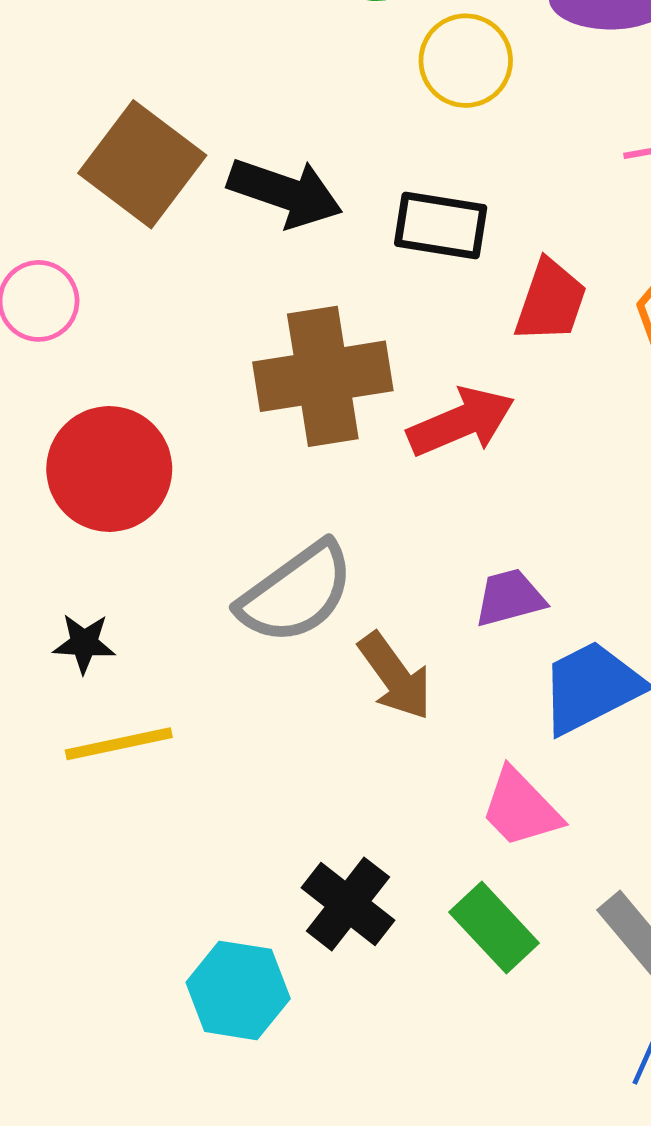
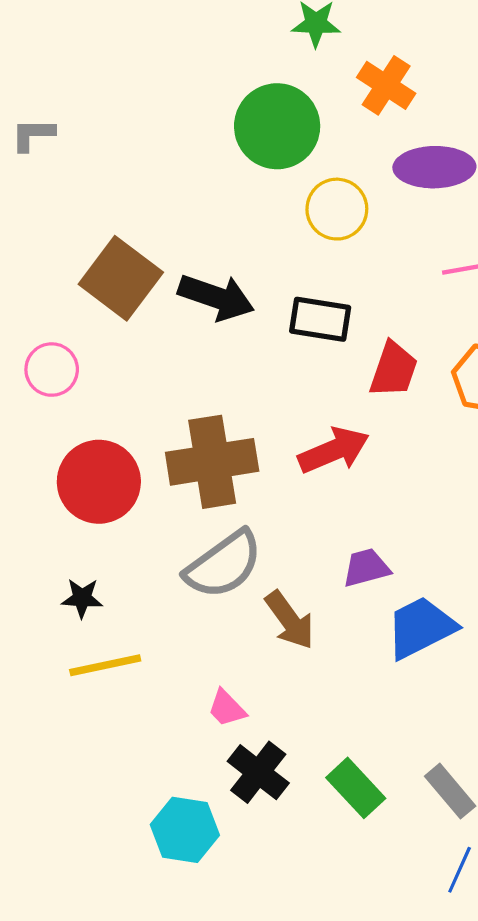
brown cross: (323, 376) -> (212, 462), moved
pink trapezoid: (521, 808) -> (227, 708), moved, size x0.7

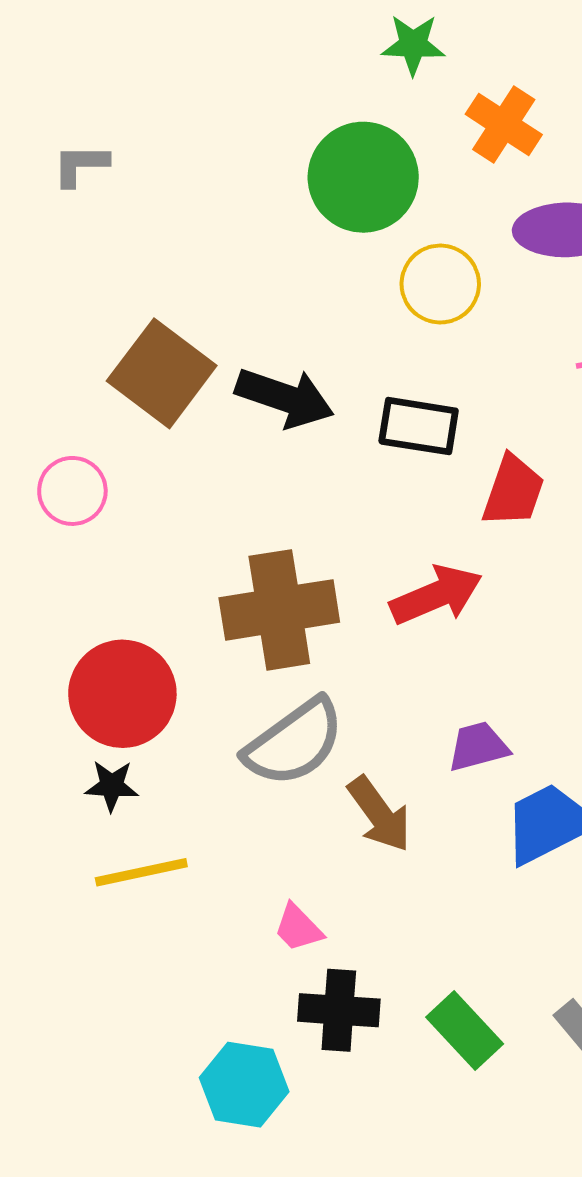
gray L-shape: (33, 135) -> (81, 165), moved
red circle: (99, 482) -> (122, 694), moved
black cross: (258, 772) -> (339, 1010), turned -34

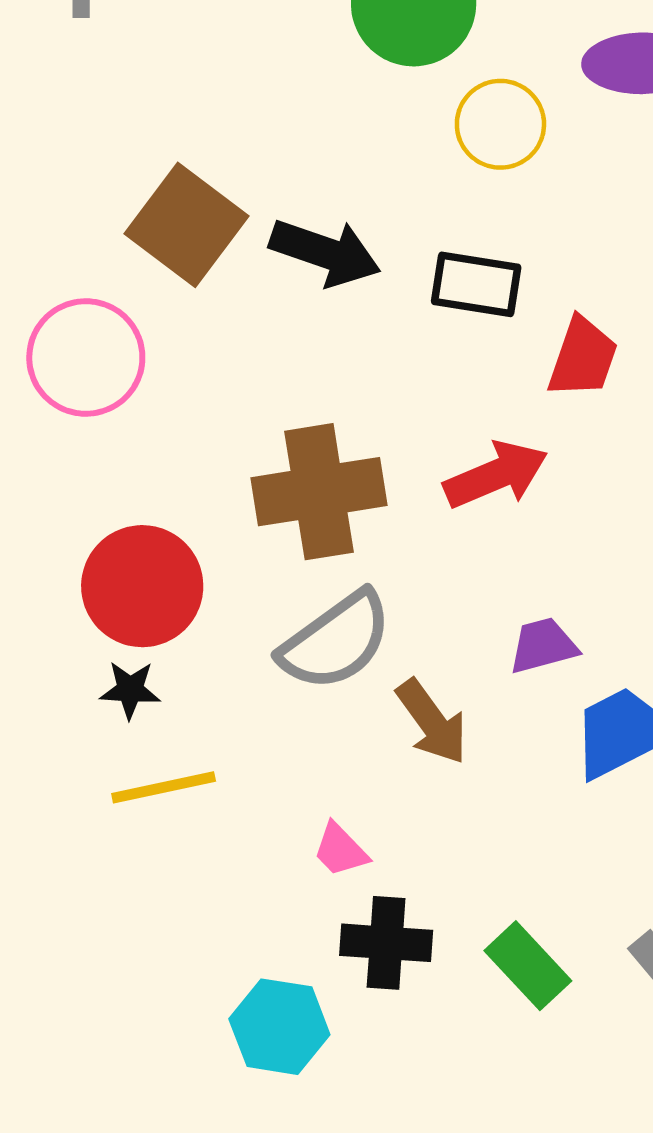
pink circle: (72, 491) -> (86, 357), size x1.5

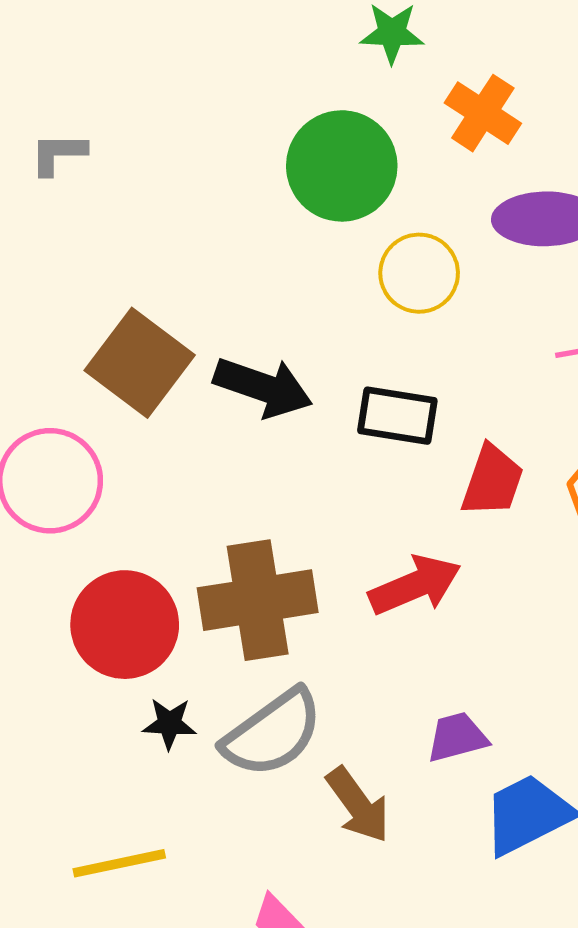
red circle: (142, 586) -> (125, 625), moved
black star: (130, 690) -> (169, 724), moved

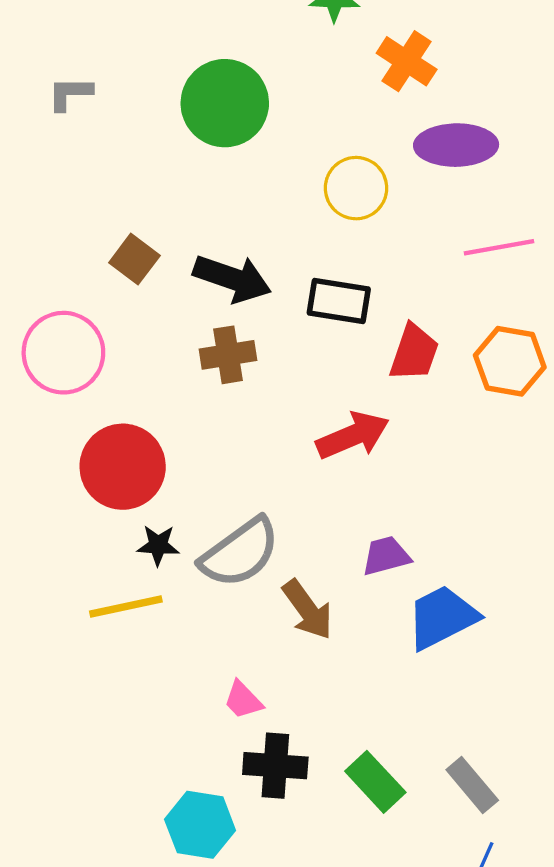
green circle: (342, 166) -> (225, 103), moved
brown square: (140, 363) -> (134, 259), size x0.6
brown cross: (258, 600) -> (228, 355), moved, size x0.6
yellow line: (119, 863) -> (126, 606), moved

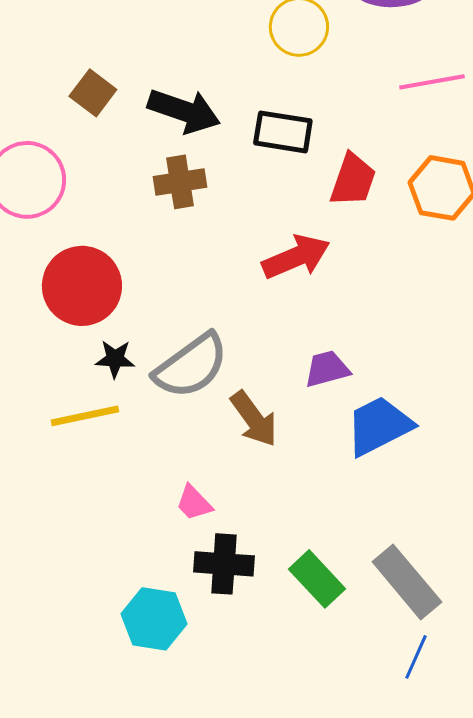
gray rectangle: (472, 785) -> (407, 582), size x1.4

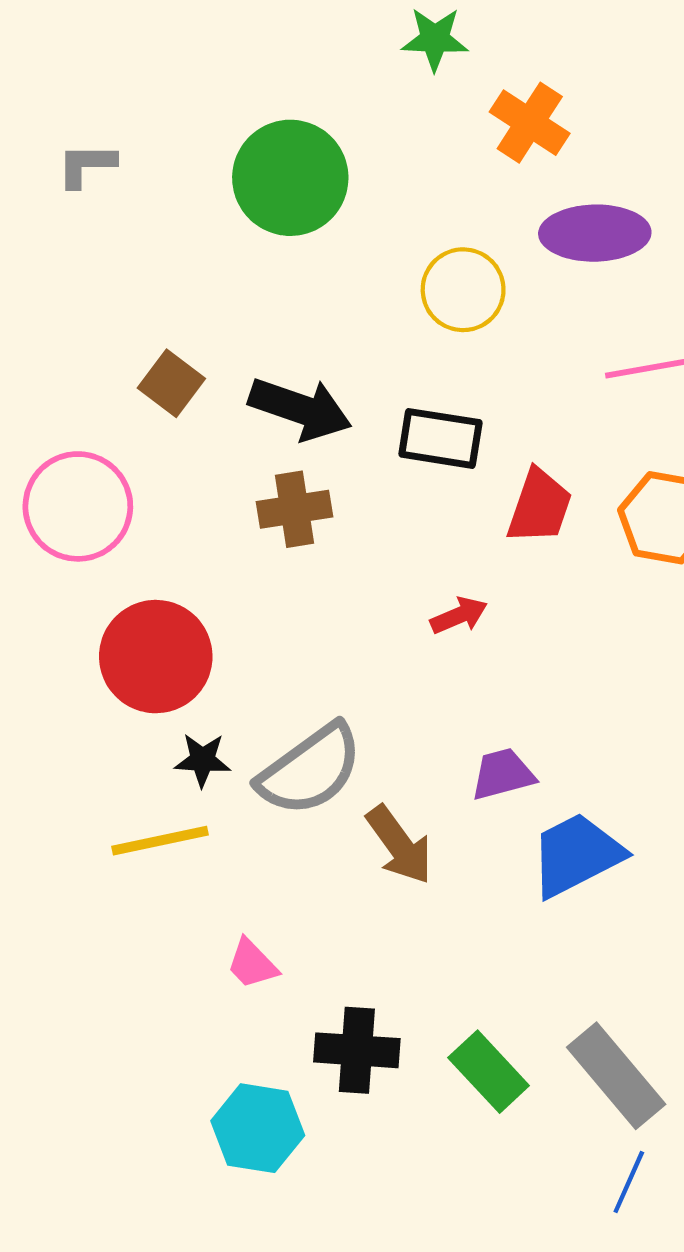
red arrow: (296, 257) -> (459, 615), size x0.6
pink trapezoid: (194, 503) -> (252, 964), moved

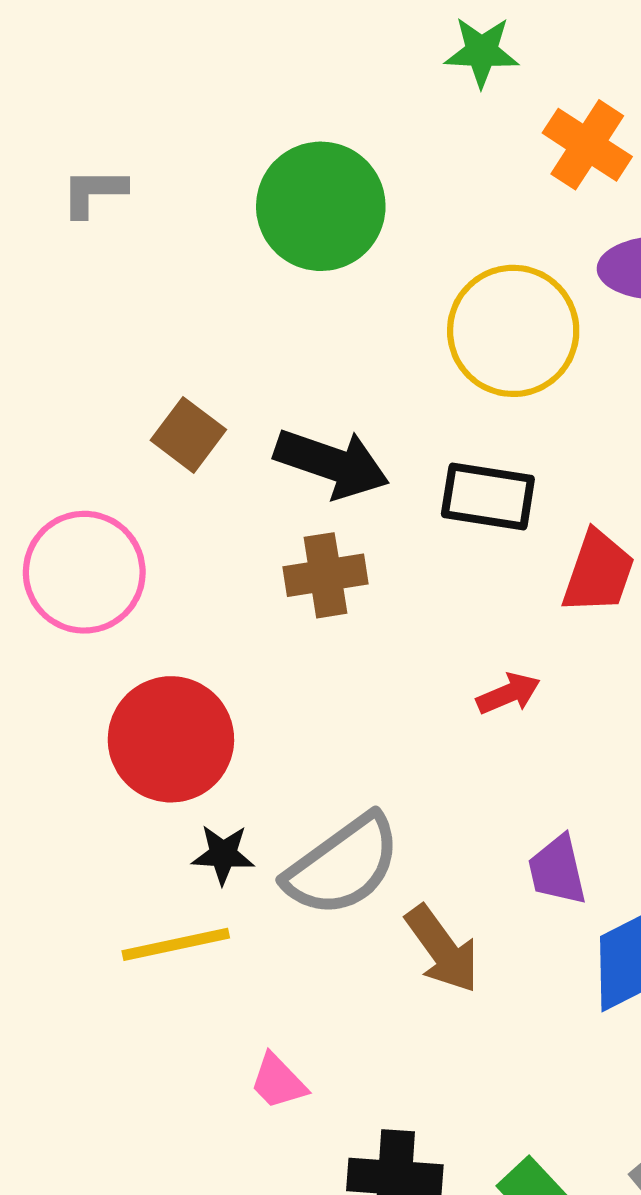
yellow circle: (463, 290) -> (513, 331), size x1.4
purple trapezoid: (503, 774) -> (557, 870), turned -88

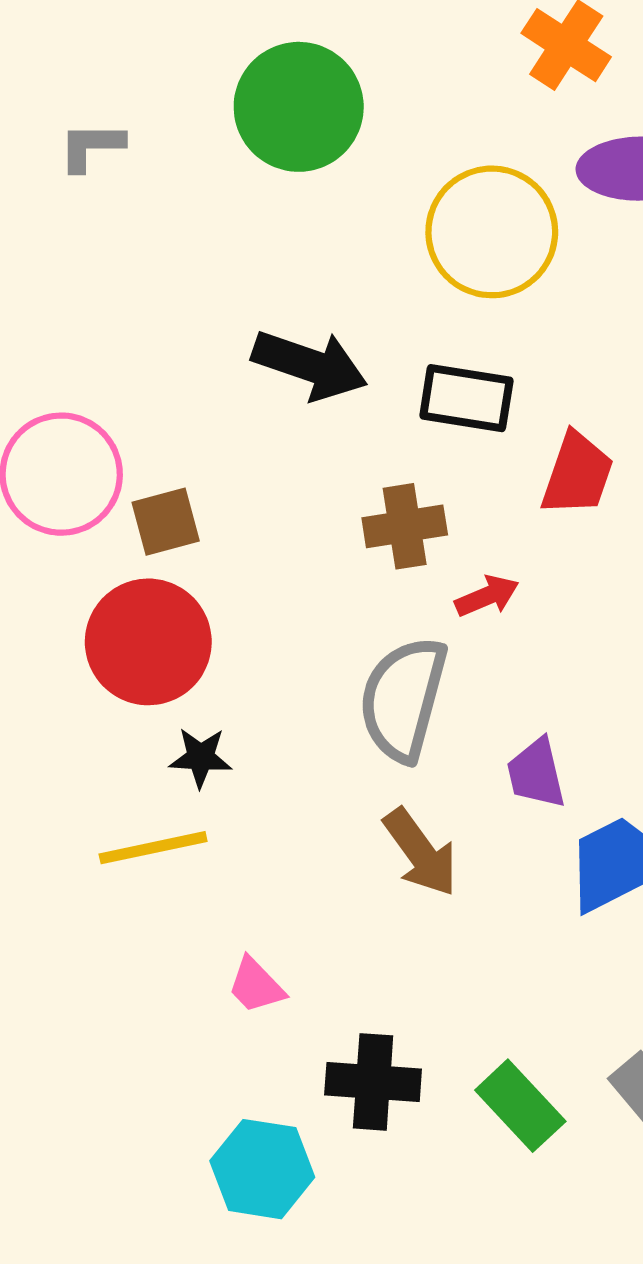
gray L-shape: (94, 192) -> (91, 146), moved
brown square: (188, 435) -> (166, 522), moved, turned 38
brown cross: (325, 575) -> (405, 526), moved
gray semicircle: (343, 865) -> (403, 699), moved, turned 141

